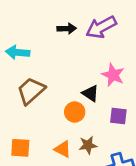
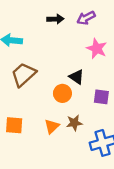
purple arrow: (101, 27) -> (86, 18), size x0.7
pink star: (113, 75) -> (97, 49), moved
orange triangle: (63, 149) -> (52, 126), turned 49

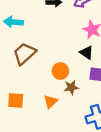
black triangle: (77, 77) -> (87, 52), moved
brown star: (74, 123) -> (71, 87), moved

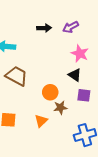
brown trapezoid: (24, 54) -> (17, 76), turned 70

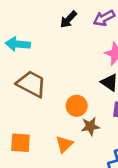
black arrow: (44, 28) -> (68, 19), turned 136

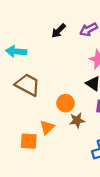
orange square: (20, 143) -> (29, 141), moved
orange triangle: (64, 144) -> (47, 127), moved

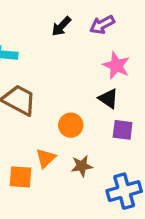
brown star: (77, 120) -> (82, 166), moved

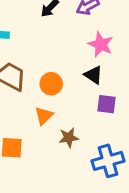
orange circle: (71, 125) -> (51, 84), moved
orange triangle: (46, 158) -> (44, 116), moved

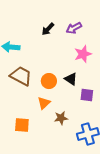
pink star: (101, 44) -> (83, 54), turned 30
black triangle: (93, 75) -> (71, 79), moved

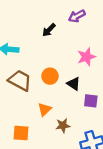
purple arrow: (74, 28) -> (77, 16), moved
orange circle: (49, 81) -> (50, 76), moved

